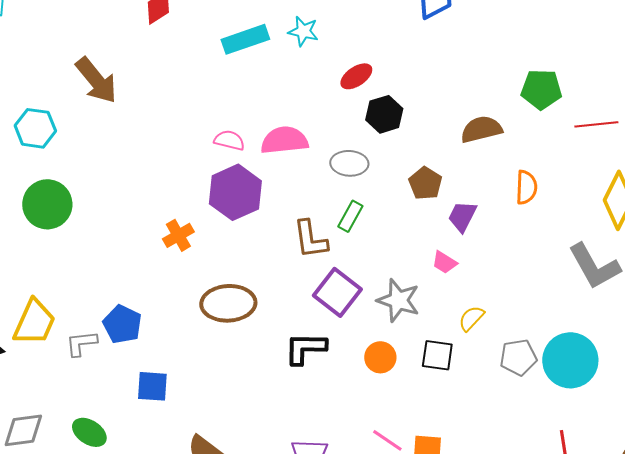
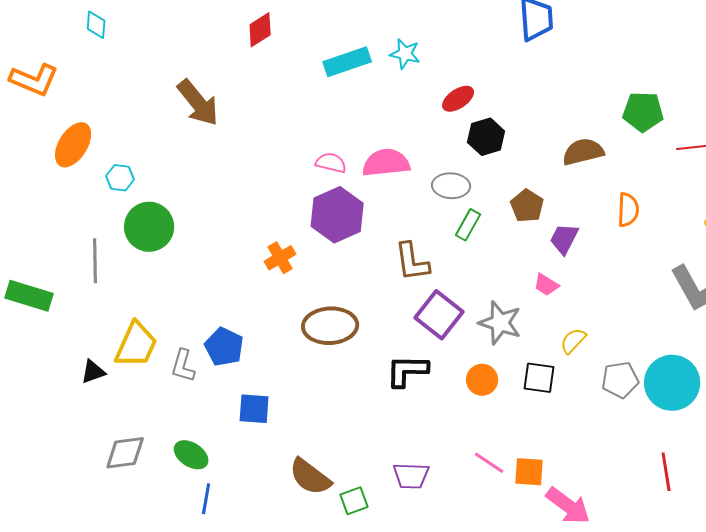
cyan hexagon: (35, 128) -> (120, 178), moved, size x0.7
green rectangle: (350, 216) -> (468, 225), moved
gray L-shape: (81, 343) -> (183, 366), turned -68

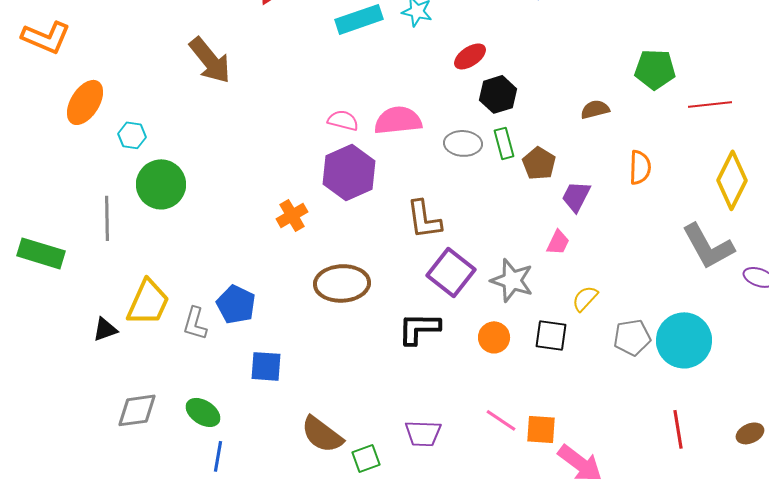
brown semicircle: (583, 152) -> (595, 109), size x0.7
green rectangle: (468, 225) -> (504, 143), moved, turned -44
pink trapezoid: (546, 285) -> (558, 242), turned -96

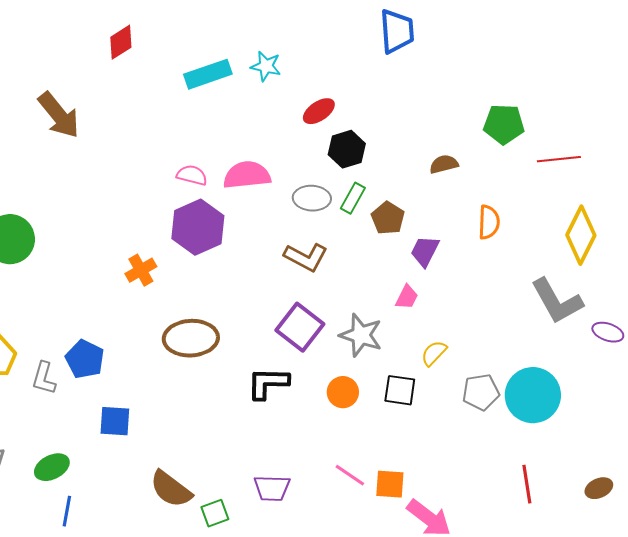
green rectangle: (504, 143) -> (353, 198), turned 44
brown L-shape: (424, 219) -> (306, 257), moved, turned -54
green ellipse: (203, 412) -> (52, 467), turned -60

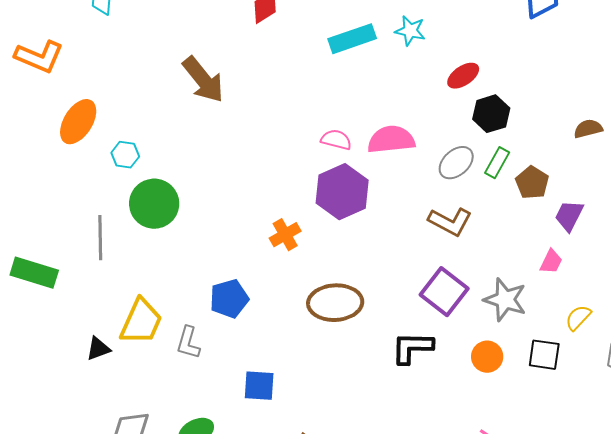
gray ellipse: (312, 198) -> (456, 163), turned -45
blue pentagon: (85, 359) -> (229, 299), moved, turned 30

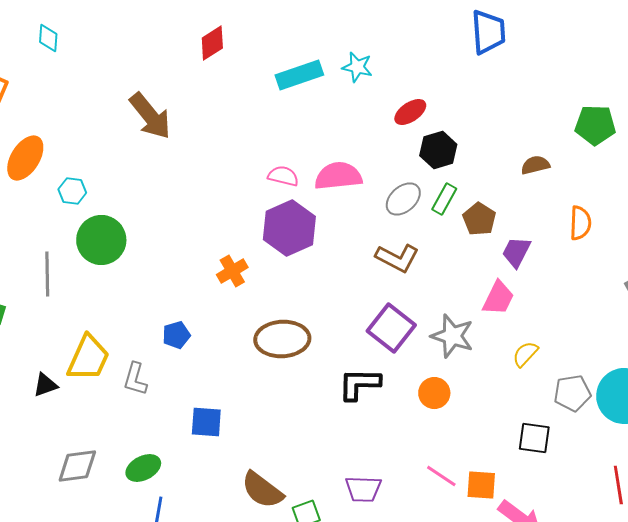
pink trapezoid: (551, 262) -> (498, 298), size x1.4
blue pentagon: (229, 299) -> (176, 335), size x0.7
black square: (544, 355) -> (534, 438), moved

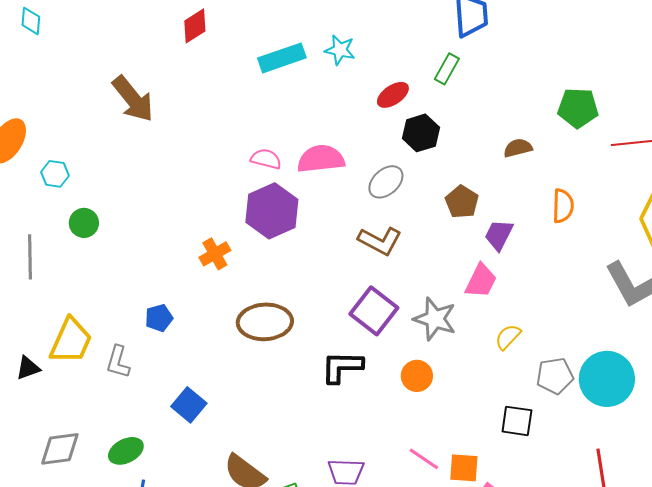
green rectangle: (444, 199) -> (447, 69), moved
green circle: (101, 240) -> (84, 223), size x0.6
blue square: (206, 422) -> (189, 405), turned 36

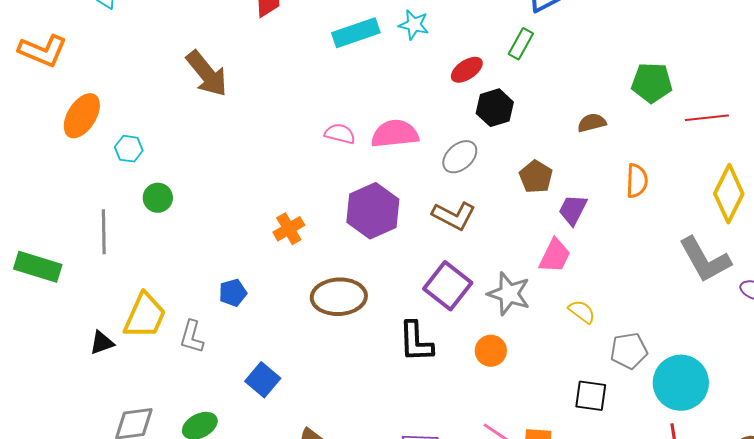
purple hexagon: (272, 211) -> (373, 211), moved
yellow semicircle: (508, 337) -> (582, 312), turned 84
black L-shape: (342, 367) -> (416, 342), turned -93
cyan circle: (607, 379) -> (681, 383), moved

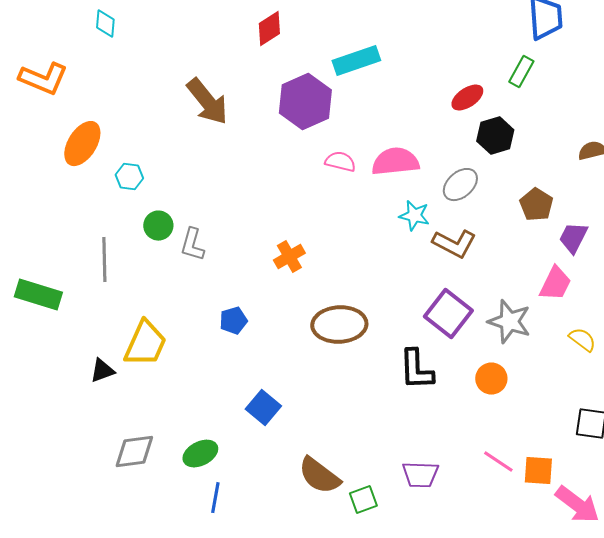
cyan star: (414, 25) -> (414, 216), moved
purple hexagon: (373, 211) -> (305, 102), moved
gray L-shape: (192, 337) -> (192, 245), moved

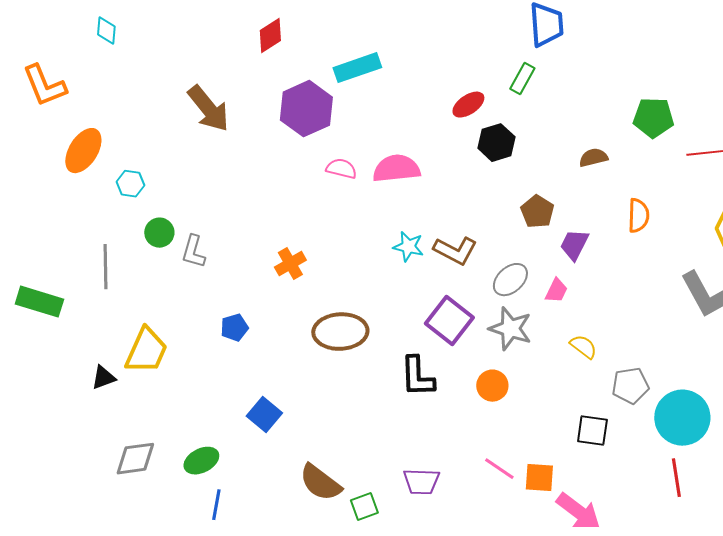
orange L-shape: (43, 79) -> (44, 86), turned 45
gray ellipse: (460, 185) -> (510, 280), moved
cyan star: (414, 216) -> (408, 247), moved
pink trapezoid: (555, 284) -> (556, 291), size x0.7

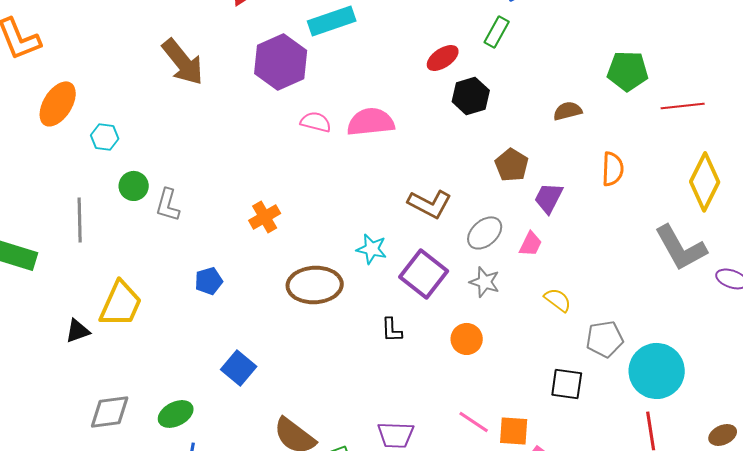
cyan star: (408, 247) -> (372, 249), moved
gray star: (510, 329) -> (485, 282), size x0.7
black L-shape: (417, 377) -> (392, 330), size x0.6

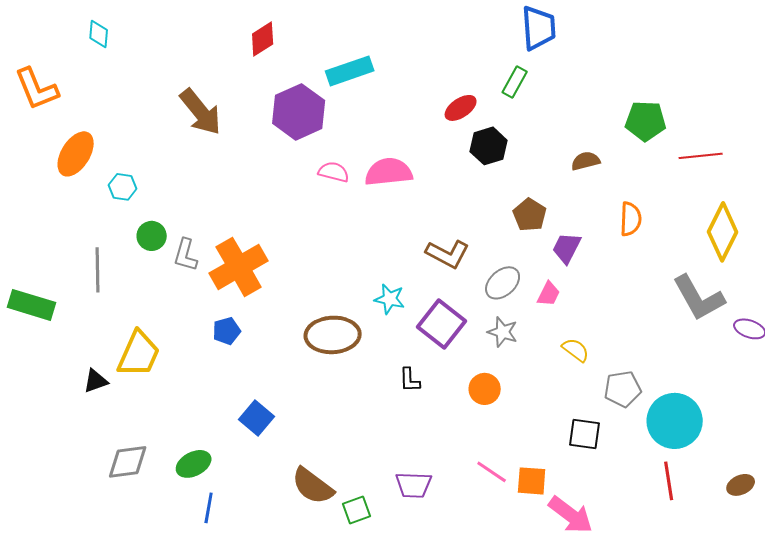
orange cross: (265, 217) -> (239, 267), moved, size x1.8

